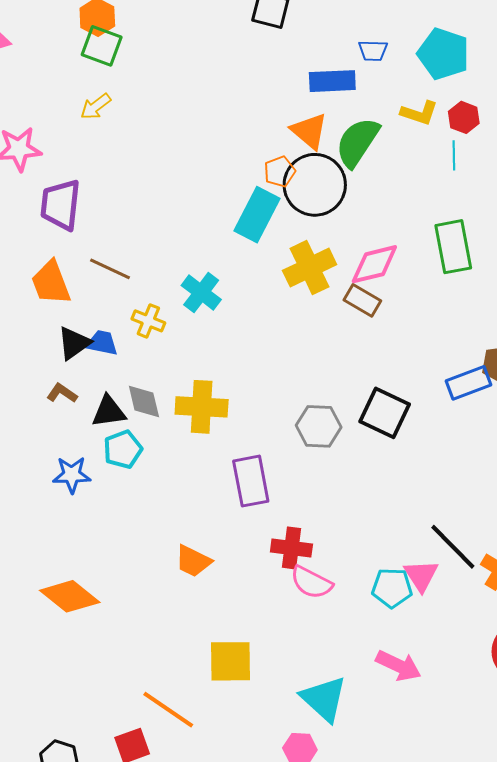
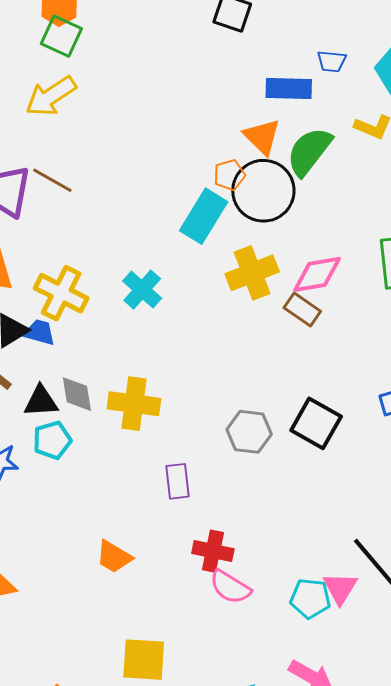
yellow arrow: (96, 107) -> (51, 96), size x1.6
brown line: (110, 269) -> (52, 180), moved
yellow cross: (148, 321) -> (61, 293), moved, size x1.6
purple rectangle: (251, 481) -> (177, 481), size x0.7

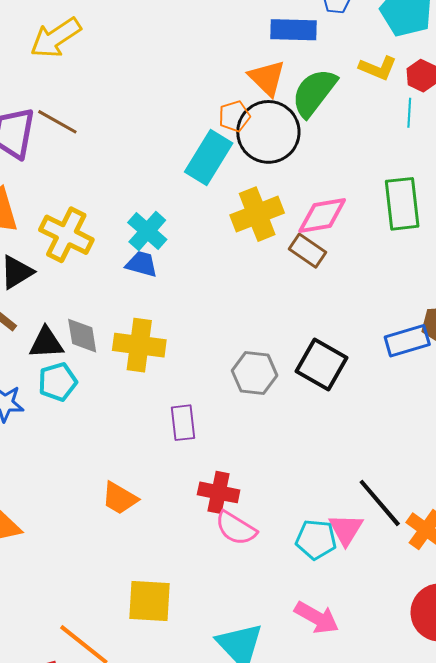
blue trapezoid: (39, 332) -> (142, 264), moved

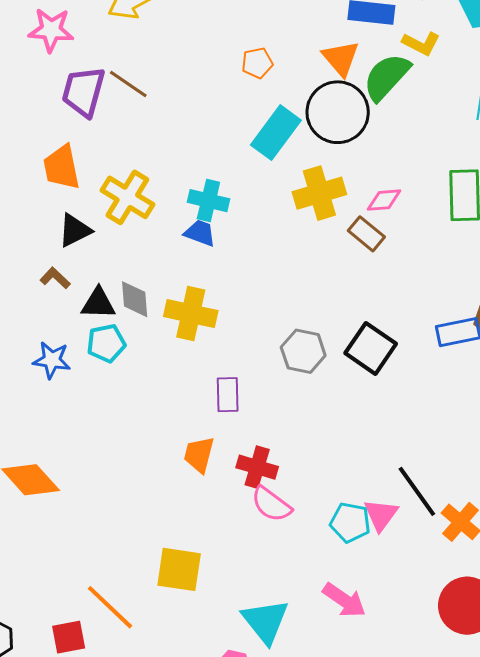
yellow L-shape: (378, 68) -> (421, 43), moved
orange pentagon: (234, 116) -> (257, 63), moved
pink diamond: (322, 215) -> (384, 200), size x0.7
cyan cross: (147, 231) -> (208, 201), turned -33
orange trapezoid: (120, 498) -> (199, 455), moved, turned 69

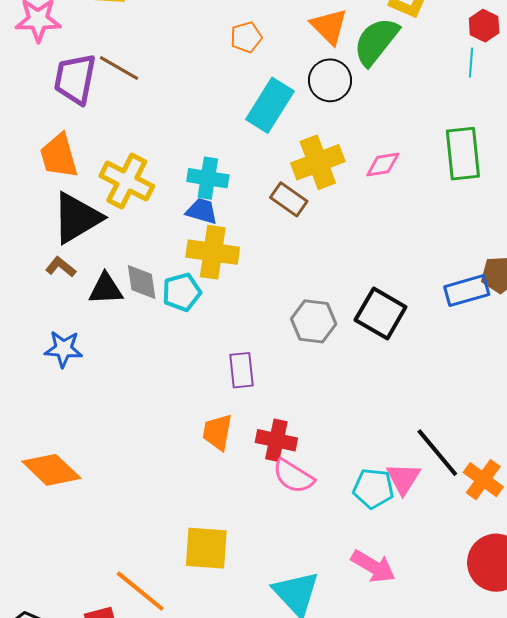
black circle: (338, 112) -> (330, 80), size x0.7
black triangle: (75, 230) -> (77, 218), size x1.5
brown rectangle: (366, 234) -> (289, 199), moved
yellow cross: (191, 314) -> (213, 252), moved
cyan pentagon: (106, 343) -> (182, 292), moved

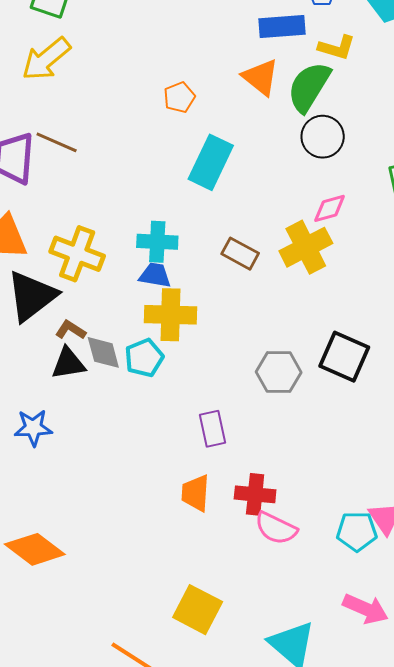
black circle: (330, 80) -> (323, 137), moved
yellow cross: (318, 162) -> (306, 247), moved
brown L-shape: (61, 267) -> (71, 330), moved
yellow square: (206, 548) -> (198, 610), turned 30

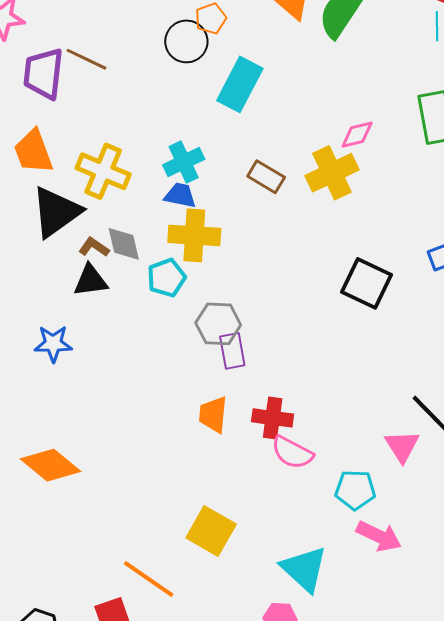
black circle: (323, 137) -> (186, 41), moved
cyan cross: (157, 242) -> (184, 162), turned -30
gray diamond: (103, 352) -> (124, 244), moved
gray hexagon: (279, 372) -> (218, 324), moved
cyan pentagon: (357, 531) -> (355, 490), moved

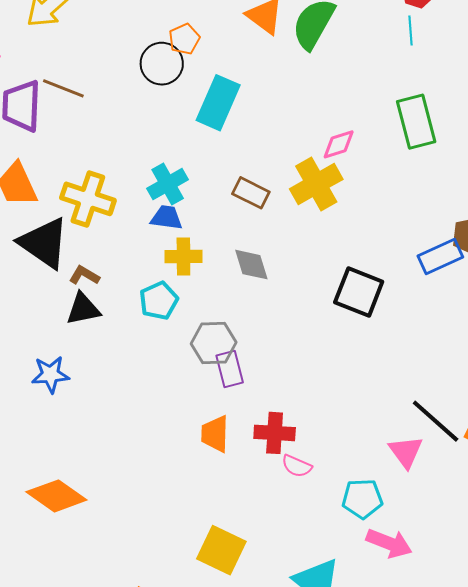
black triangle: (56, 212) -> (44, 243), turned -46
yellow cross: (194, 235) -> (183, 256), size x0.7
gray diamond: (124, 244) -> (251, 265), moved
pink semicircle: (292, 453) -> (297, 466), size x0.7

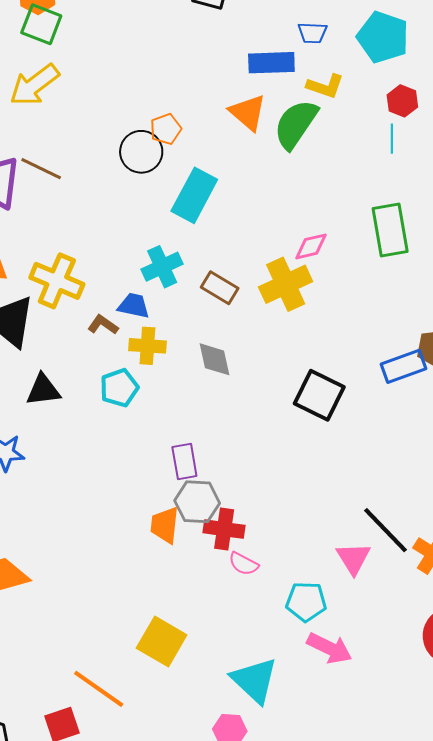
cyan cross: (168, 184) -> (162, 267), moved
brown L-shape: (84, 275) -> (103, 325), moved
gray hexagon: (214, 343) -> (197, 502), moved

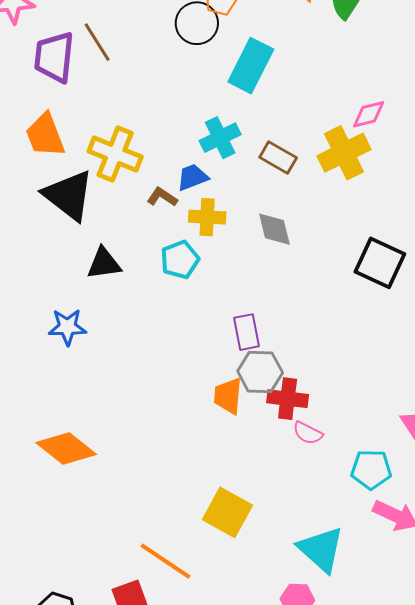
brown line: (41, 169) -> (97, 42), turned 33
blue trapezoid: (134, 306) -> (193, 177), turned -32

